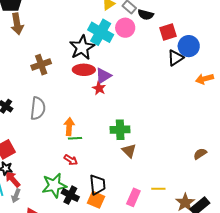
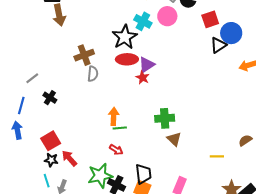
cyan cross: (101, 32) -> (143, 21), size x0.7
gray semicircle: (38, 108) -> (93, 74), moved, size x0.7
red arrow: (13, 179) -> (69, 158), moved
yellow line: (158, 189) -> (217, 156), moved

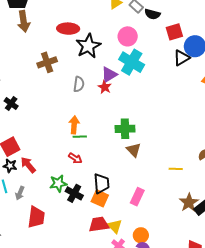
pink circle: (167, 16) -> (128, 36), moved
cyan cross: (143, 21) -> (132, 62), moved, size x1.4
red ellipse: (127, 59) -> (68, 29), moved
gray semicircle: (93, 74) -> (79, 84), moved
green star: (100, 176) -> (58, 183), size x0.7

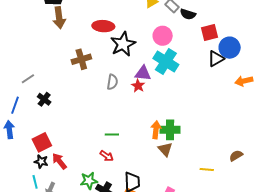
purple triangle: (109, 75) -> (143, 73), turned 36
orange arrow: (74, 125) -> (156, 130), moved
green cross: (125, 129) -> (170, 130), moved

